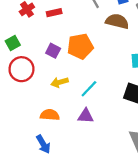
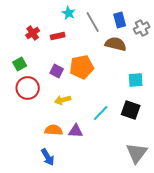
cyan line: (89, 89) -> (101, 113), moved
purple triangle: (86, 116) -> (76, 131), moved

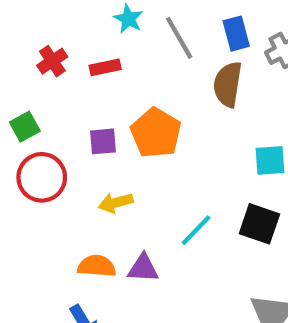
brown semicircle: (116, 44) -> (228, 84), turned -95
orange pentagon: (82, 67) -> (156, 133), turned -30
purple square: (57, 71) -> (103, 141), turned -32

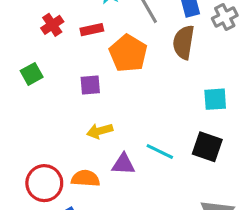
orange pentagon: (156, 133) -> (128, 53), moved
red circle: (42, 177) -> (44, 183), moved
cyan line: (196, 230) -> (160, 151), turned 72
purple triangle: (143, 268) -> (123, 164), moved

